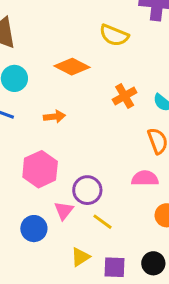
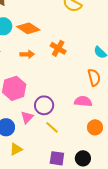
orange diamond: (72, 67) -> (28, 28), moved
orange cross: (125, 96) -> (58, 48), moved, turned -35
yellow triangle: (80, 257) -> (16, 149), moved

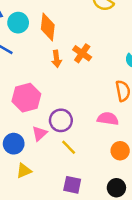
orange diamond: (28, 28) -> (48, 27), turned 60
orange arrow: (27, 54) -> (57, 59), moved, turned 80
black circle: (83, 158) -> (116, 188), moved

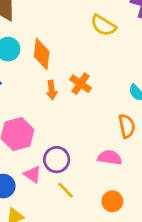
pink triangle: (40, 133) -> (33, 174), turned -42
orange circle: (120, 151) -> (112, 201), moved

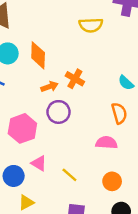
yellow semicircle: (103, 25) -> (91, 25), turned -30
orange arrow: (52, 90) -> (50, 87), turned -98
purple circle: (57, 160) -> (59, 112), moved

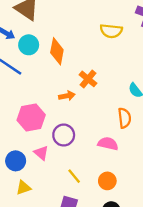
orange arrow: (50, 87) -> (67, 96), moved
purple circle: (59, 112) -> (64, 135), moved
yellow line: (69, 175) -> (74, 176), moved

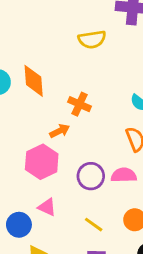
pink hexagon: (31, 118) -> (42, 162), moved
purple circle: (64, 135) -> (91, 176), moved

